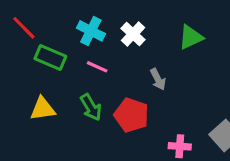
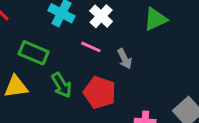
green rectangle: (50, 57) -> (34, 53), moved
pink line: (97, 67) -> (91, 47), moved

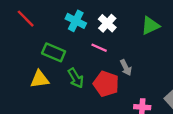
gray arrow: (125, 59) -> (126, 68), moved

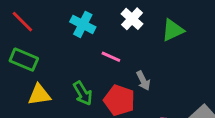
white cross: (107, 23) -> (132, 19), moved
green rectangle: (54, 52) -> (24, 60), moved

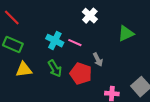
cyan cross: (83, 24) -> (55, 41), moved
green triangle: (173, 30) -> (126, 34), moved

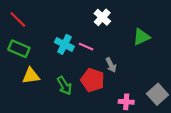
green arrow: (55, 69) -> (64, 86), moved

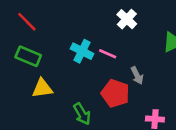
green arrow: (64, 86) -> (82, 114), moved

